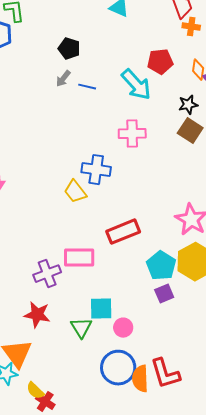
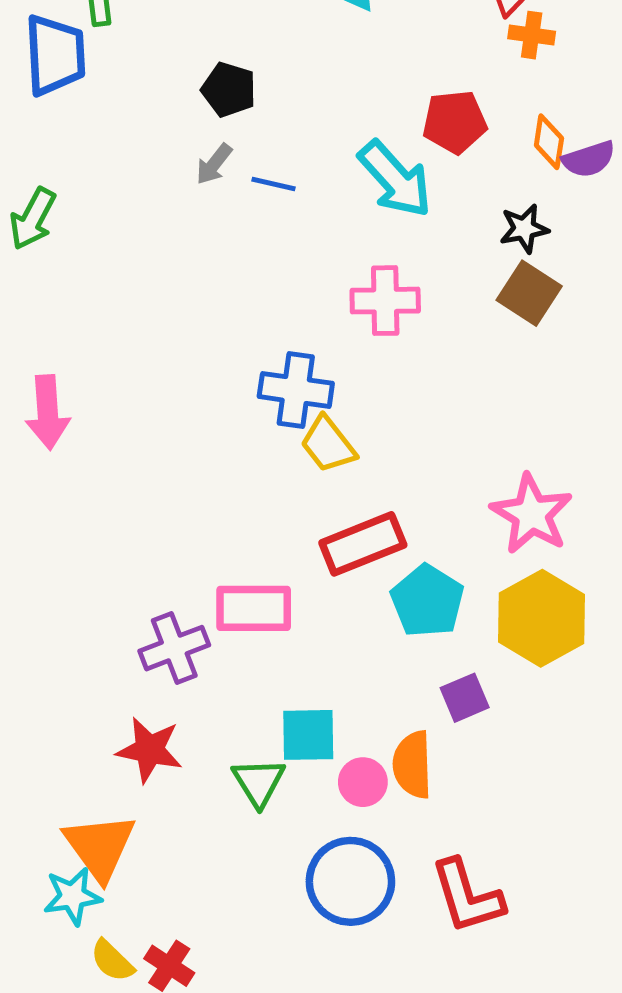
yellow trapezoid: (75, 192) -> (328, 445), moved
cyan pentagon: (161, 266) -> (427, 601), moved
orange semicircle: (140, 379) -> (412, 765), moved
yellow semicircle: (35, 391) -> (112, 961), moved

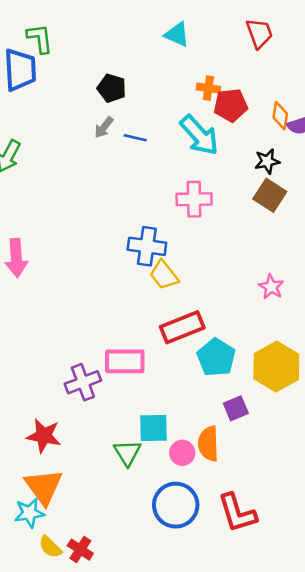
orange cross: (532, 35) -> (208, 88), moved
pink star: (532, 514) -> (271, 287), moved, size x0.6
red star: (149, 750) -> (44, 436), moved

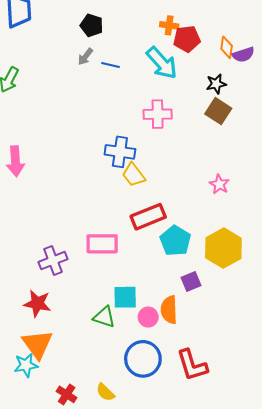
purple cross: (83, 382) -> (53, 261), moved
green triangle: (127, 453) -> (104, 317), turned -40
yellow semicircle: (50, 547) -> (105, 392), moved

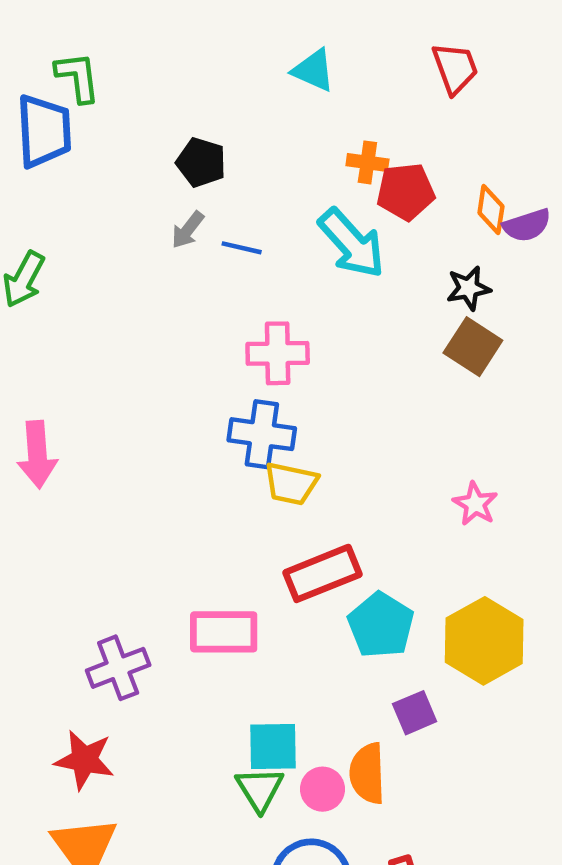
pink cross: (158, 114) -> (278, 353), moved
yellow trapezoid: (134, 175) -> (291, 484), turned -40
green triangle: (104, 317) -> (260, 789), moved, turned 40

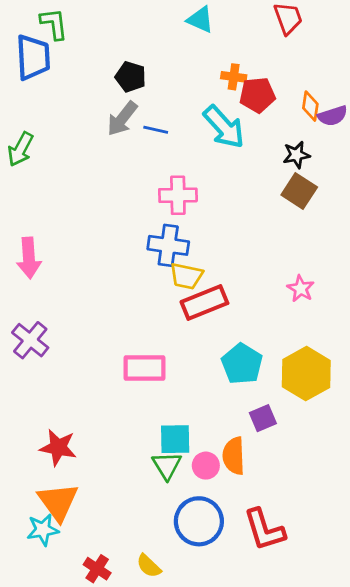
gray arrow: (188, 230) -> (122, 119), size x1.5
red rectangle: (322, 573) -> (204, 303), moved
purple cross: (118, 668) -> (30, 340), moved, turned -30

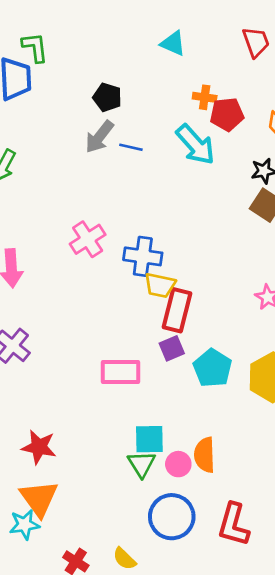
pink cross: (178, 195) -> (88, 239), moved, turned -32
red rectangle: (204, 303) -> (177, 310), turned -54
purple square: (263, 418) -> (172, 348), moved
red L-shape: (264, 530) -> (234, 525), turned 33

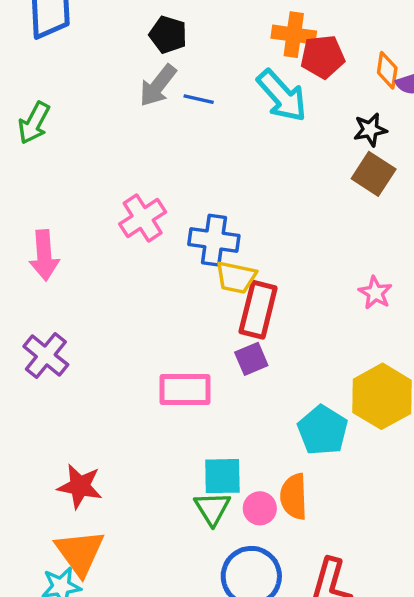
orange cross: (205, 97) -> (294, 35), size x1.4
cyan pentagon: (212, 368) -> (323, 430), moved

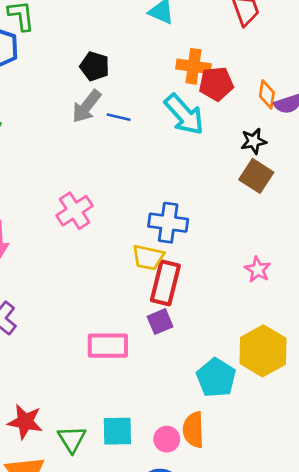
blue cross: (214, 240) -> (168, 223), moved
cyan square: (222, 476) -> (117, 431), moved
green triangle: (212, 508) -> (72, 439), moved

